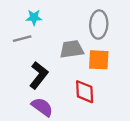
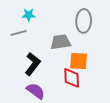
orange square: (99, 60) -> (79, 61), moved

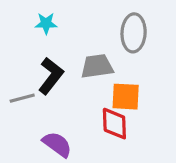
gray line: (19, 33) -> (22, 98), moved
black L-shape: (33, 64) -> (51, 76), moved

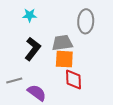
orange square: (126, 97) -> (64, 59), moved
gray line: (22, 98) -> (14, 81), moved

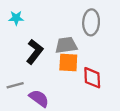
cyan star: (30, 15) -> (16, 18), moved
red diamond: (73, 79) -> (92, 78), moved

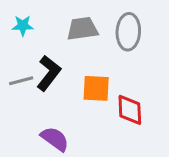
gray trapezoid: (66, 45) -> (82, 29), moved
gray line: (15, 85) -> (21, 81), moved

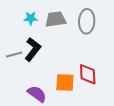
cyan star: (23, 26) -> (31, 18), moved
orange square: (96, 88) -> (65, 82), moved

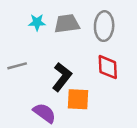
black L-shape: (33, 49) -> (62, 77), moved
red diamond: (88, 74) -> (108, 67), moved

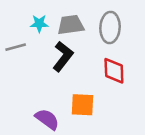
gray line: (17, 66) -> (16, 47), moved
black L-shape: (62, 77) -> (63, 56), moved

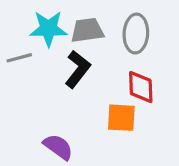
cyan star: (39, 24) -> (48, 29), size x1.6
orange square: (82, 105) -> (121, 118), moved

